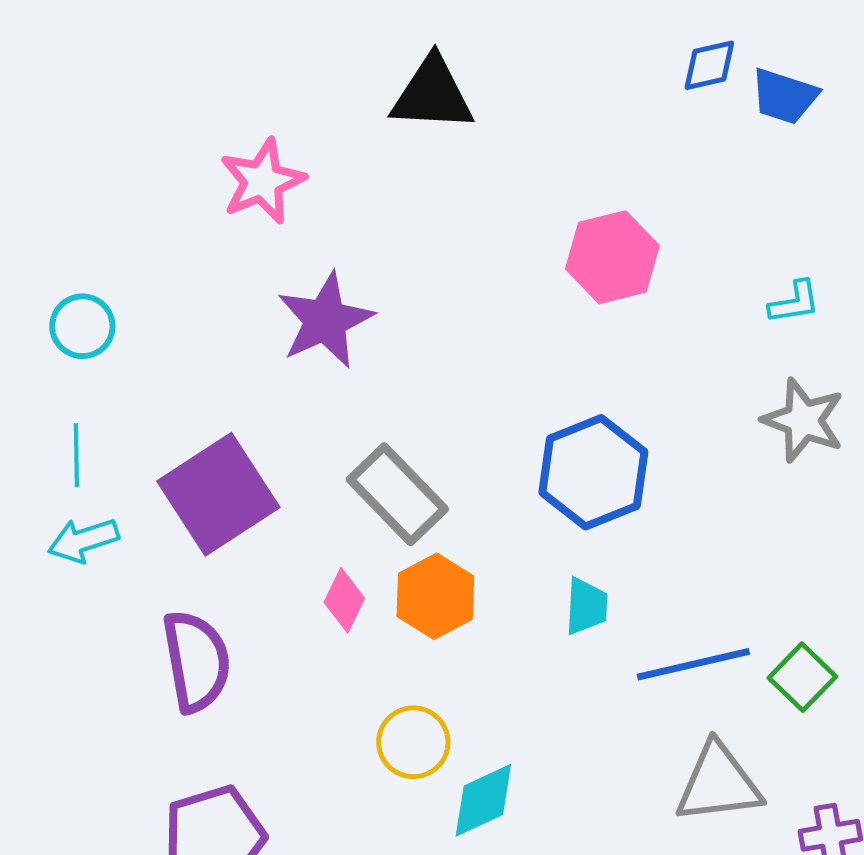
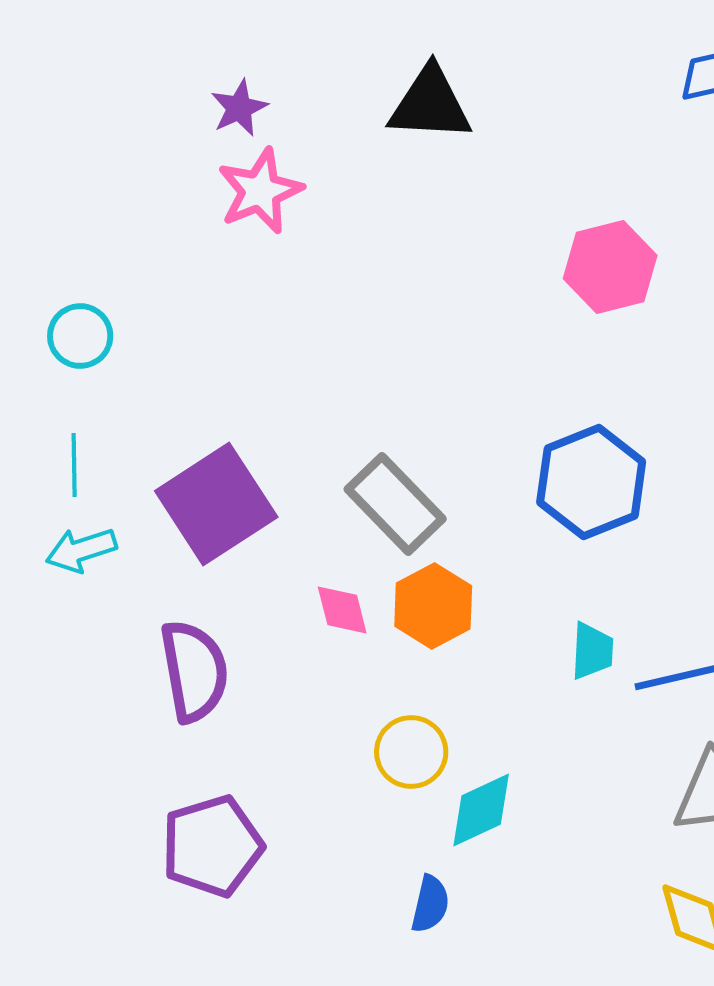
purple star: (325, 320) -> (239, 108), moved, size x0.6
pink diamond: (344, 600) -> (342, 610), turned -40
cyan trapezoid: (586, 606) -> (592, 651), moved

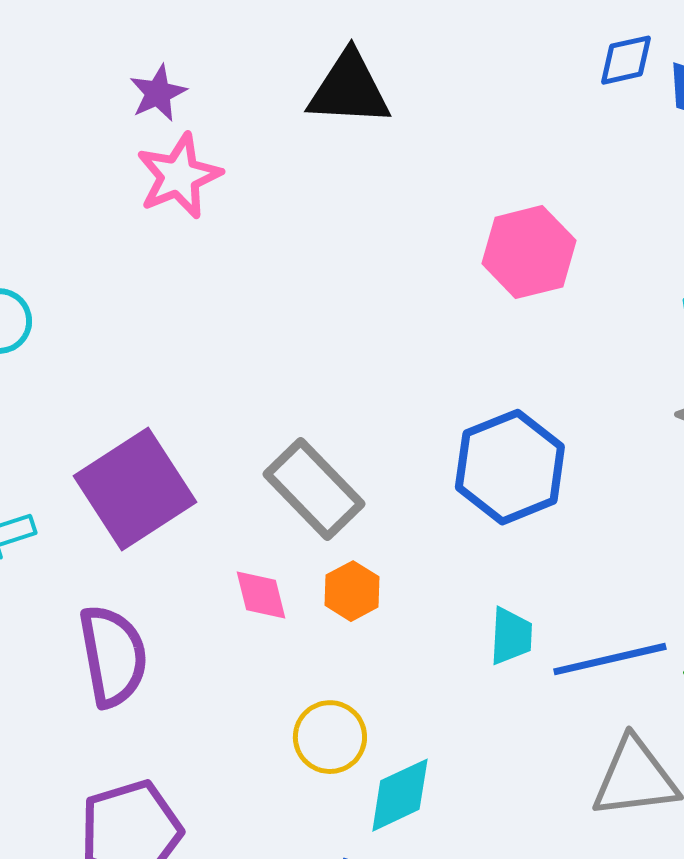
orange hexagon: (433, 606) -> (352, 591), size x0.7

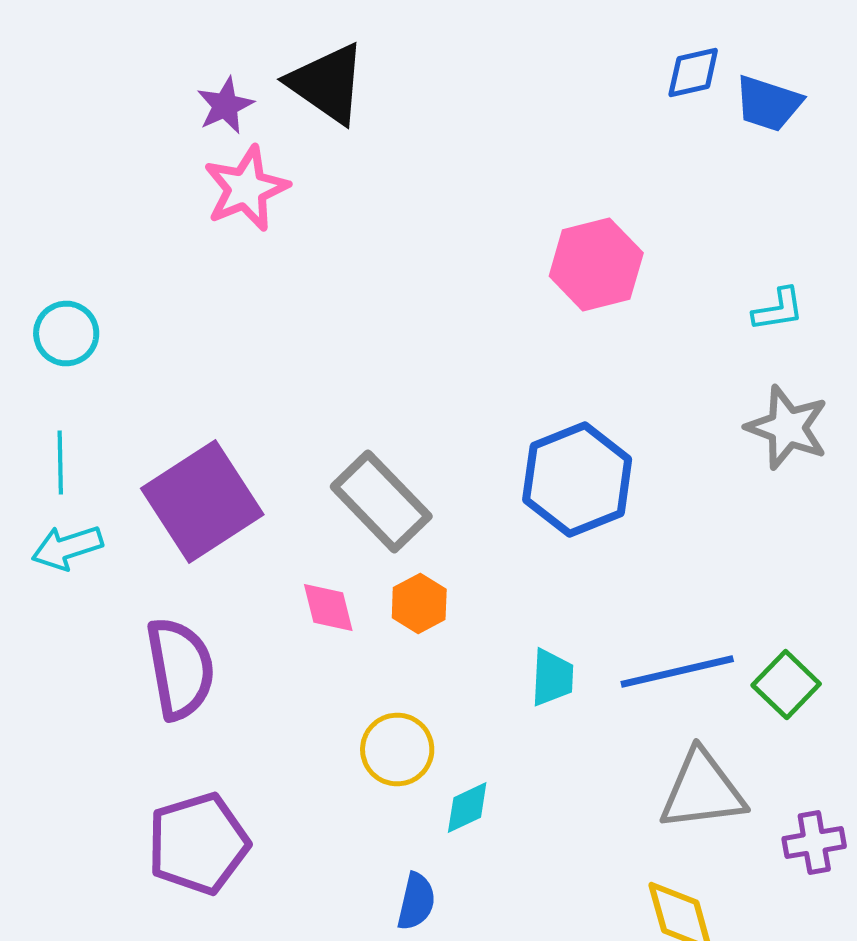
black triangle: (349, 89) -> (327, 84), moved, turned 32
cyan trapezoid: (511, 636) -> (552, 678), moved
cyan diamond: (400, 795) -> (467, 808), size x0.7

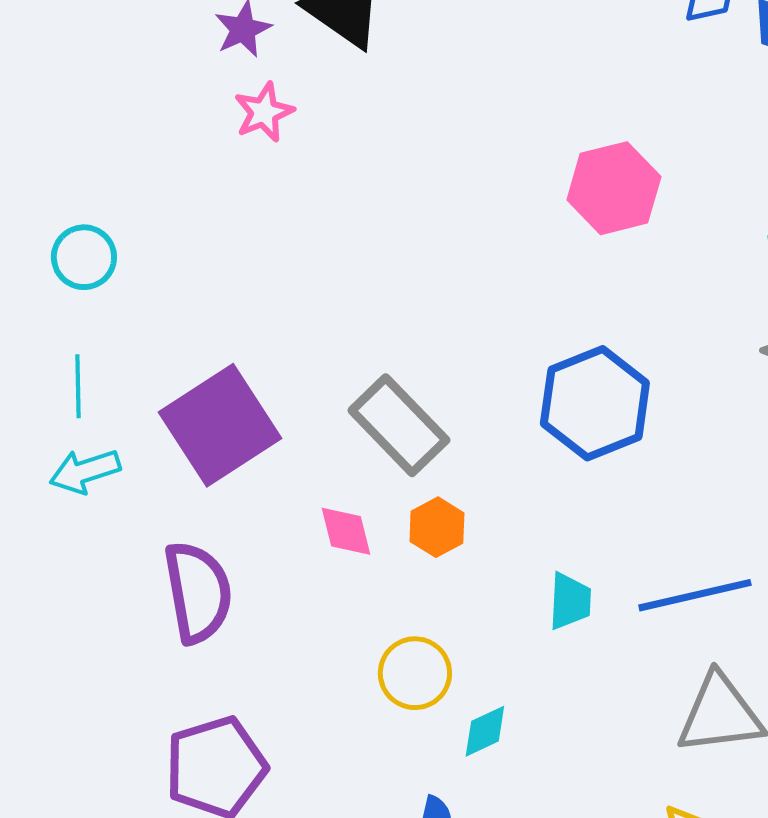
pink star: (246, 188) -> (264, 112), size x0.7

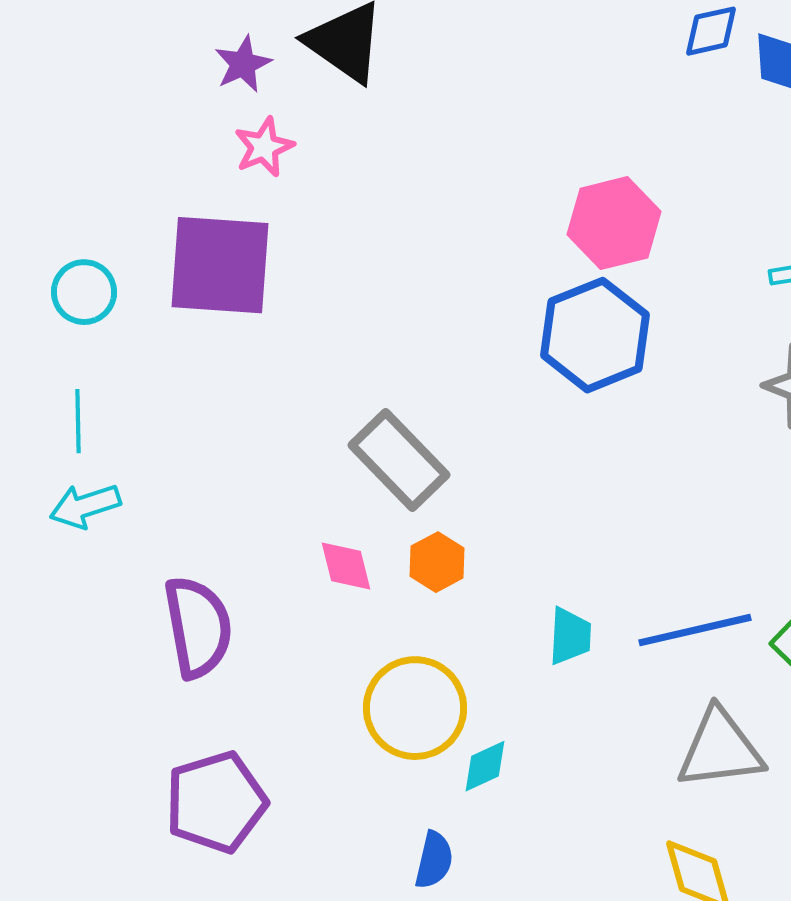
blue hexagon: (595, 403) -> (595, 335), moved
purple square: (220, 425) -> (220, 265), moved, turned 37
yellow circle: (415, 673) -> (415, 708), size x1.4

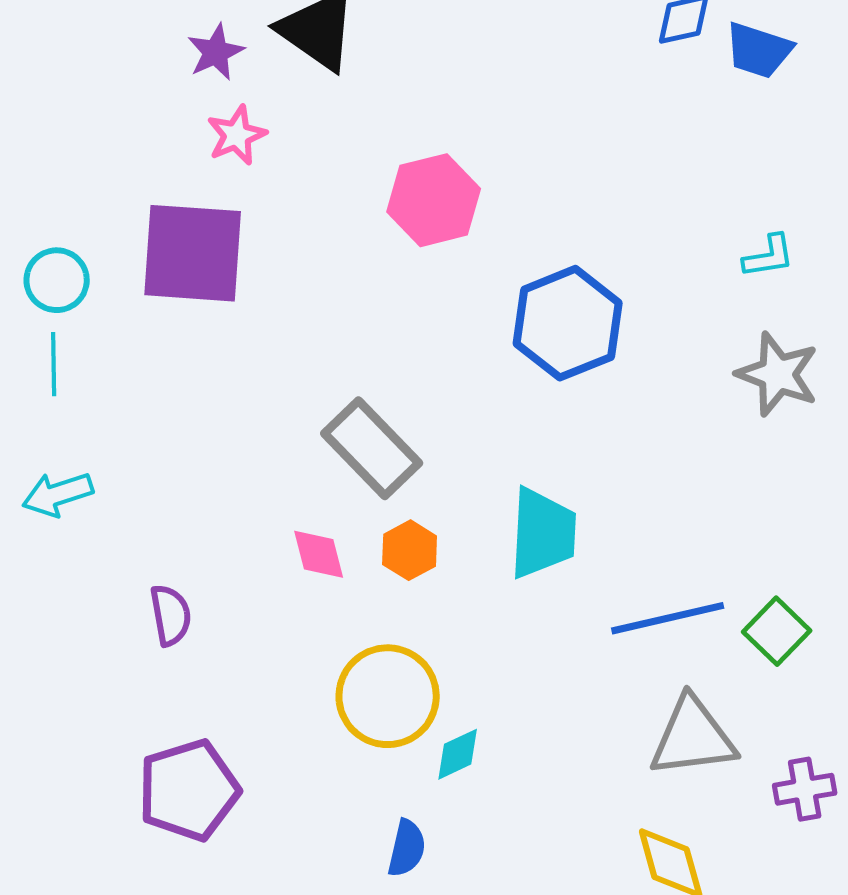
pink hexagon: (614, 223) -> (434, 200), moved
cyan line: (78, 421) -> (54, 364), moved
purple semicircle: (198, 627) -> (171, 615), size x0.6
cyan trapezoid: (570, 636) -> (543, 533), moved, size x1.6

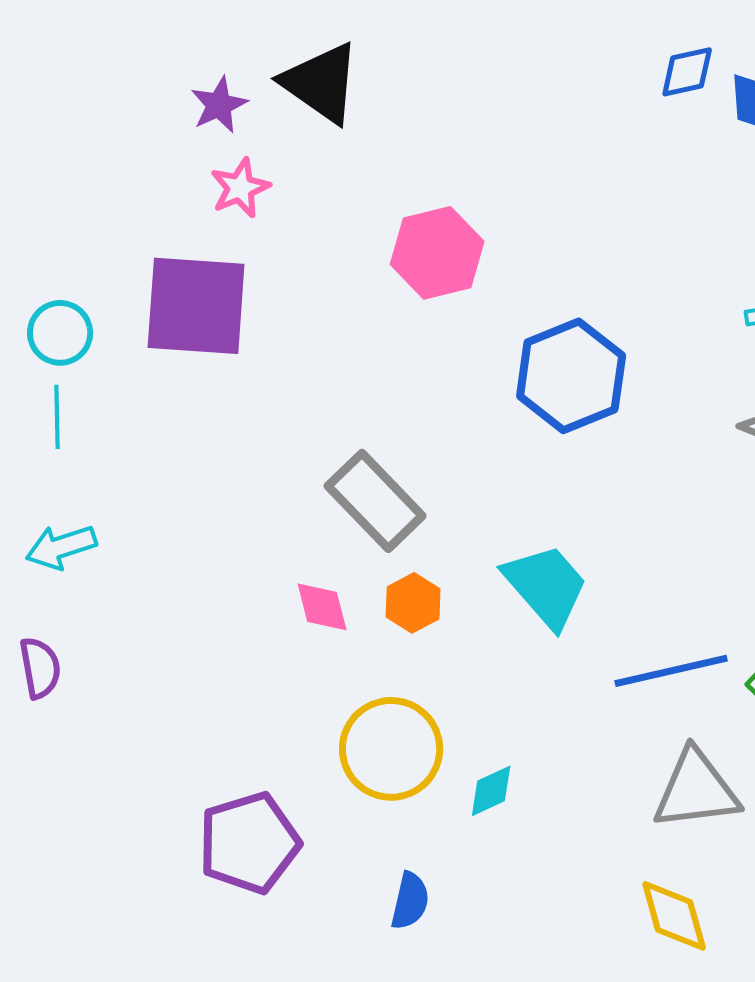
cyan trapezoid: (543, 533) -> (546, 586), turned -44
purple semicircle: (171, 615) -> (40, 668), moved
cyan diamond: (458, 754) -> (491, 791), moved
purple pentagon: (189, 790) -> (249, 843), moved

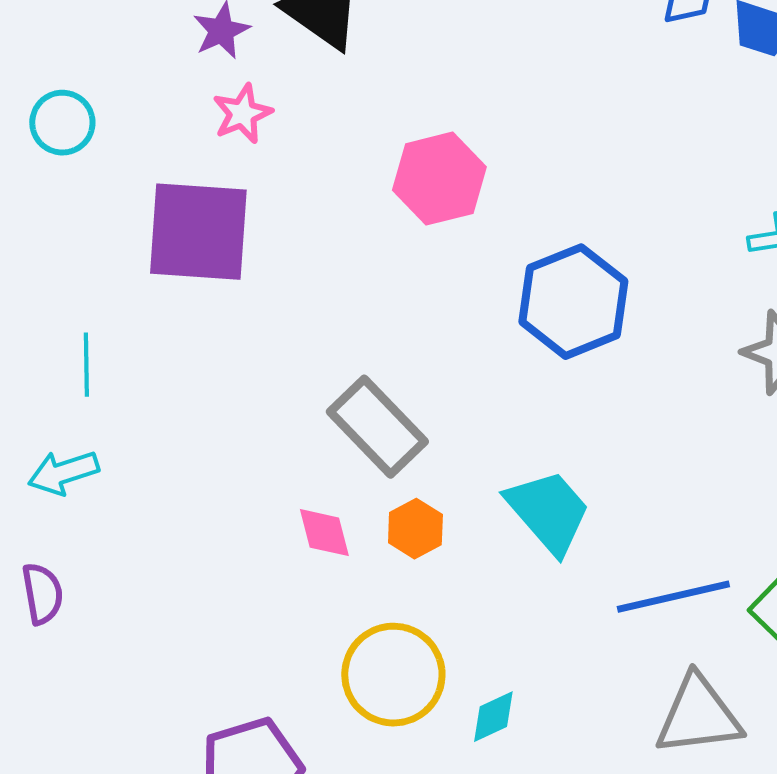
cyan circle: (60, 333) -> (62, 123), moved
cyan line: (57, 417) -> (86, 365), moved

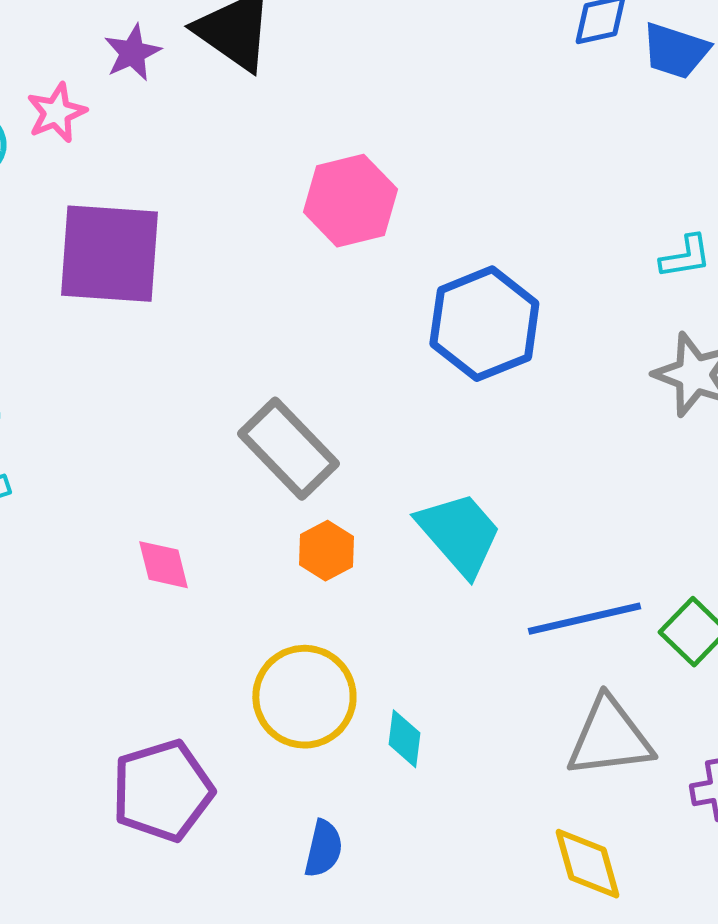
pink star: (242, 114) -> (56, 113), moved
pink diamond: (324, 533) -> (163, 565), moved
cyan diamond: (493, 717) -> (404, 739), turned -58

